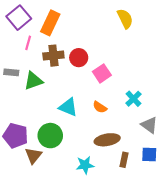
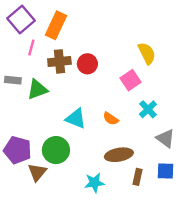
yellow semicircle: (125, 19) -> (147, 53), moved
pink square: (102, 73) -> (131, 80), moved

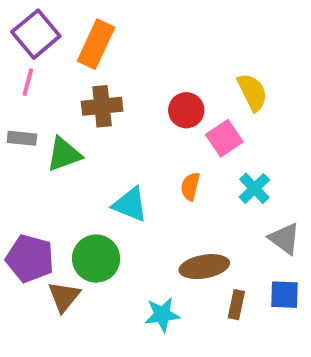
pink line: (31, 47) -> (28, 82), moved
red circle: (87, 64) -> (186, 110), moved
orange semicircle: (111, 119) -> (190, 186), moved, turned 70

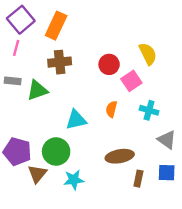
cyan cross: (254, 188) -> (149, 110), turned -30
cyan triangle: (130, 204) -> (76, 120), turned -35
cyan star: (162, 315) -> (74, 180), moved

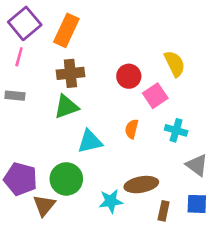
green triangle: (37, 90) -> (66, 107), moved
cyan star: (74, 180) -> (111, 201), moved

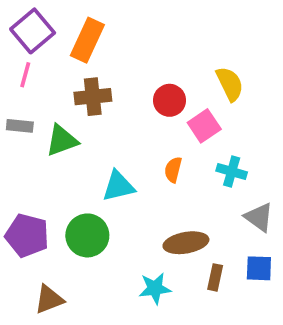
green triangle: (66, 107) -> (62, 140), moved
cyan star: (111, 201) -> (155, 288), moved
brown triangle: (44, 205) -> (49, 299), moved, turned 30

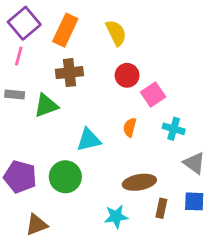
yellow semicircle: (230, 84) -> (116, 33), moved

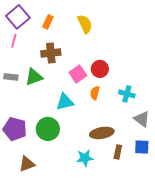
orange rectangle: (65, 30) -> (48, 22), size x0.6
red circle: (127, 75) -> (100, 69), moved
gray rectangle: (15, 94) -> (11, 77), moved
pink square: (153, 94) -> (78, 74), moved

